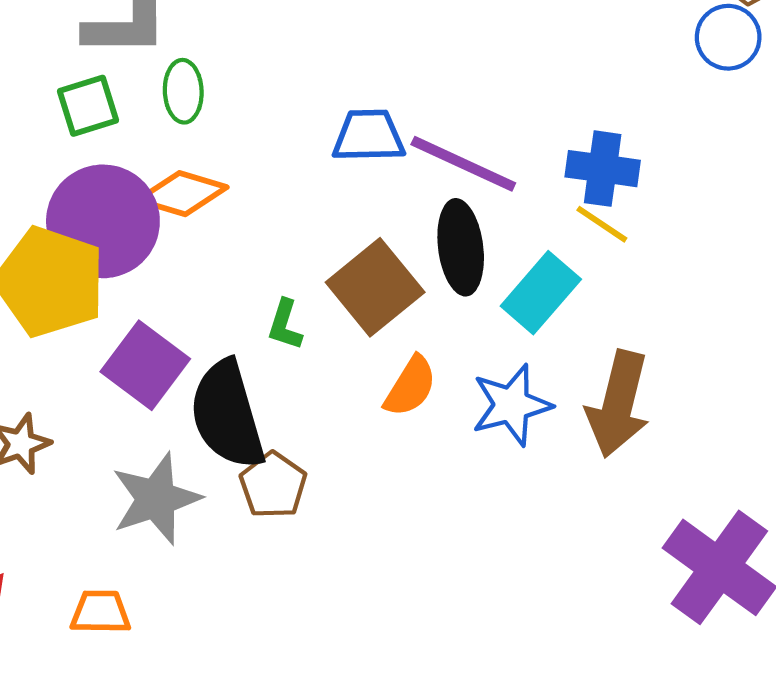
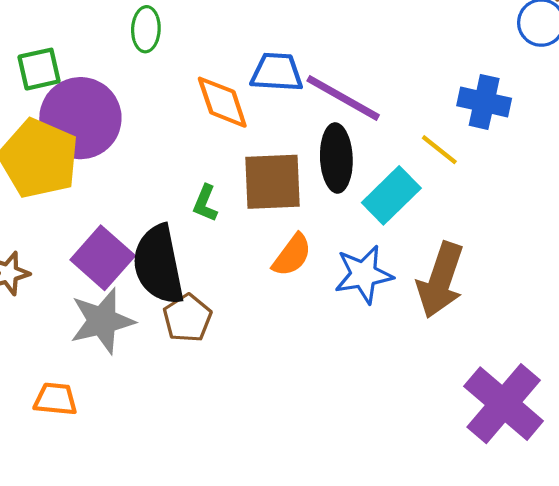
green square: (88, 106) -> (39, 69), moved
blue cross: (603, 169) -> (484, 102), moved
orange diamond: (182, 194) -> (222, 102), moved, turned 50
brown square: (375, 287) -> (272, 182), turned 32
purple square: (145, 365) -> (103, 258), moved

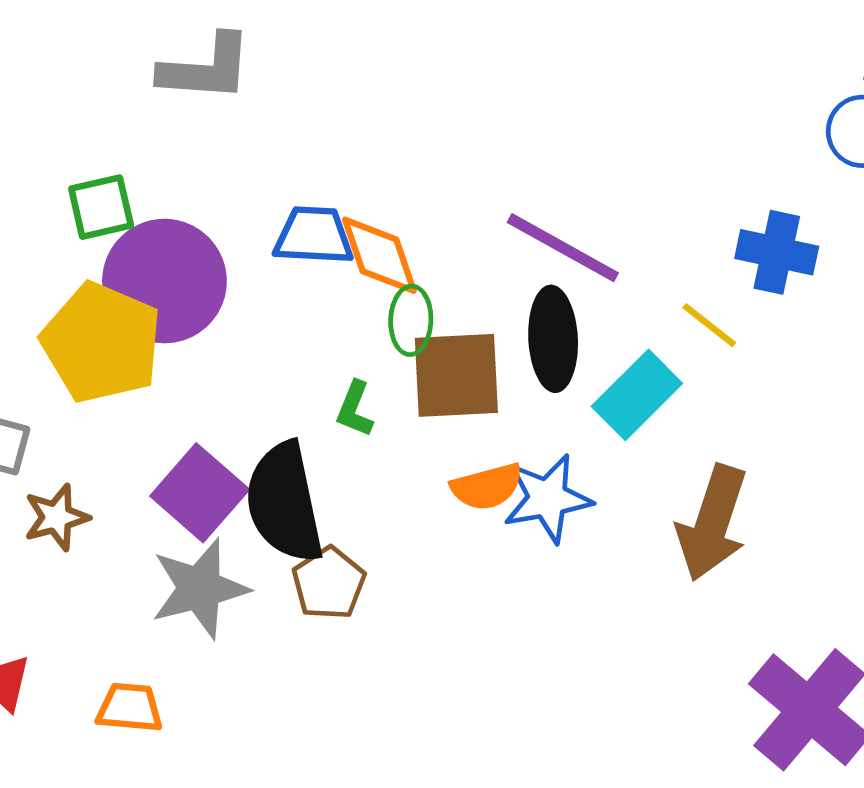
green ellipse: (146, 29) -> (411, 320), moved
blue trapezoid: (277, 72) -> (314, 236), moved
orange semicircle: (292, 255) -> (487, 487), turned 39
blue star: (364, 274) -> (548, 498), moved

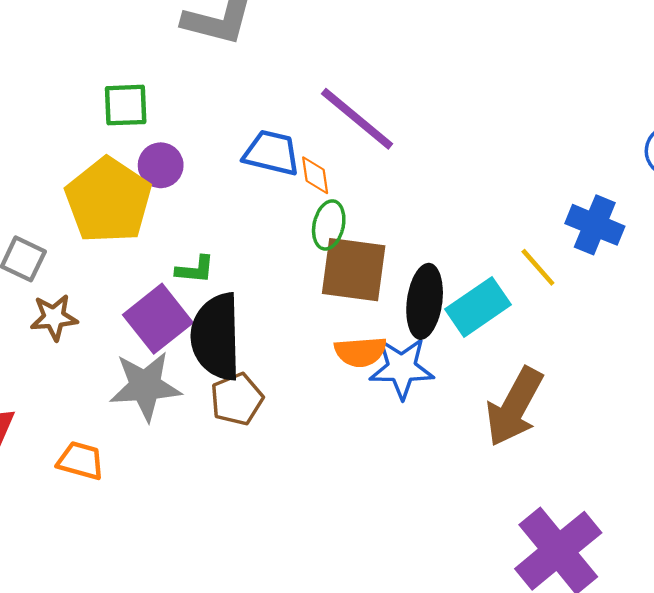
purple line: (563, 248) -> (357, 119), moved
orange diamond: (379, 255) -> (315, 175), size x0.6
purple circle: (164, 281) -> (161, 165), size x0.5
black ellipse: (553, 339) -> (425, 301), moved
green L-shape: (355, 409) -> (195, 269), moved, turned -117

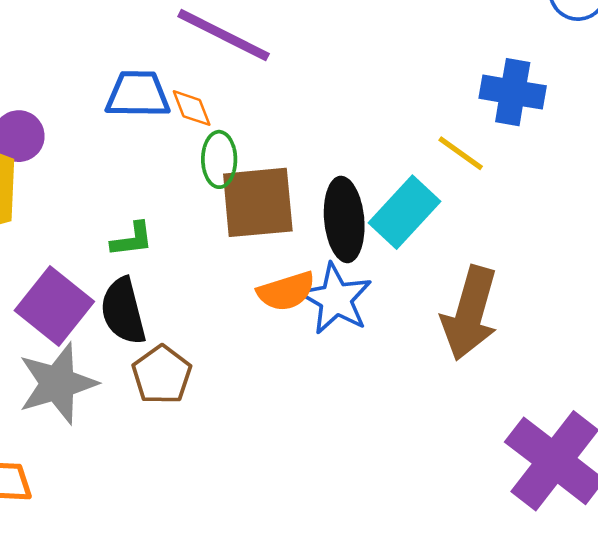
green L-shape: (195, 269) -> (132, 239), moved
black semicircle: (216, 337) -> (123, 311), size x0.7
blue star: (402, 368) -> (336, 299), turned -30

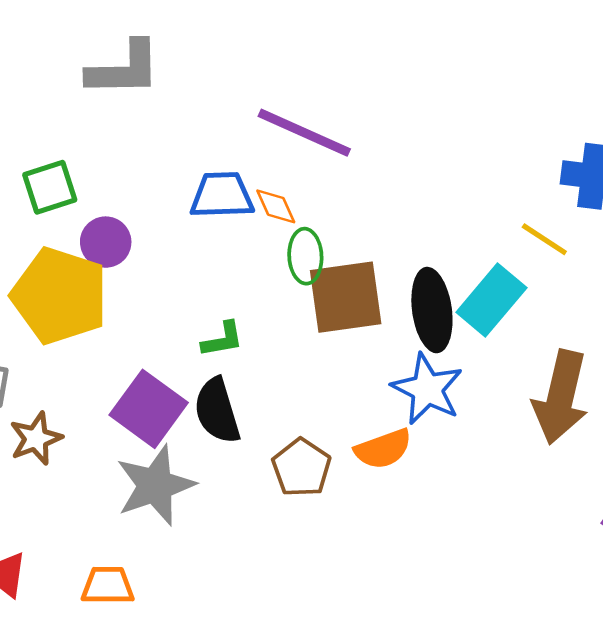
orange semicircle: (286, 291) -> (383, 449), moved
brown pentagon: (162, 375) -> (301, 468), moved

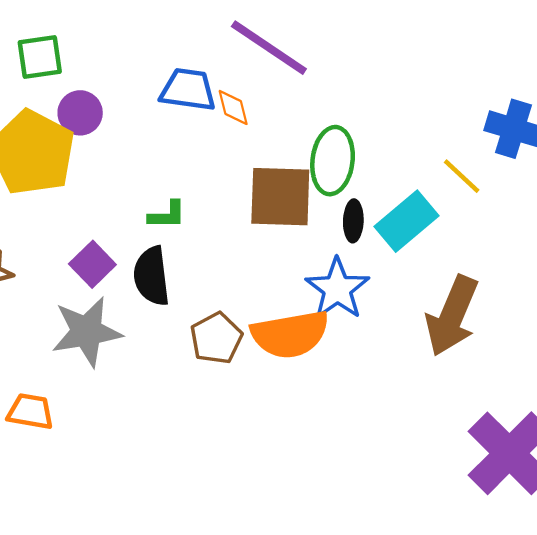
green ellipse: (305, 256) -> (333, 161), moved, size x1.4
black ellipse: (432, 310) -> (353, 221), size x0.6
purple square: (149, 409) -> (92, 264), size x0.7
orange semicircle: (383, 449) -> (290, 334), size x1.5

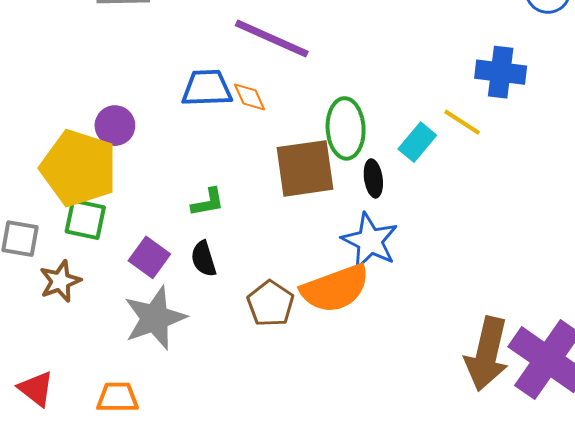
green square: (40, 57) -> (85, 219), moved, turned 30
cyan rectangle: (406, 221) -> (417, 142), moved, size x0.7
black semicircle: (152, 276) -> (204, 259), size x0.7
brown arrow: (452, 316) -> (487, 354), moved

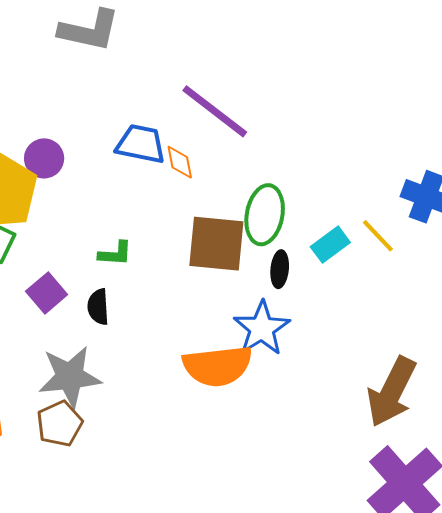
brown pentagon: (271, 304) -> (60, 424), moved
gray star: (155, 318) -> (70, 377), moved
brown arrow: (487, 354) -> (392, 392), moved

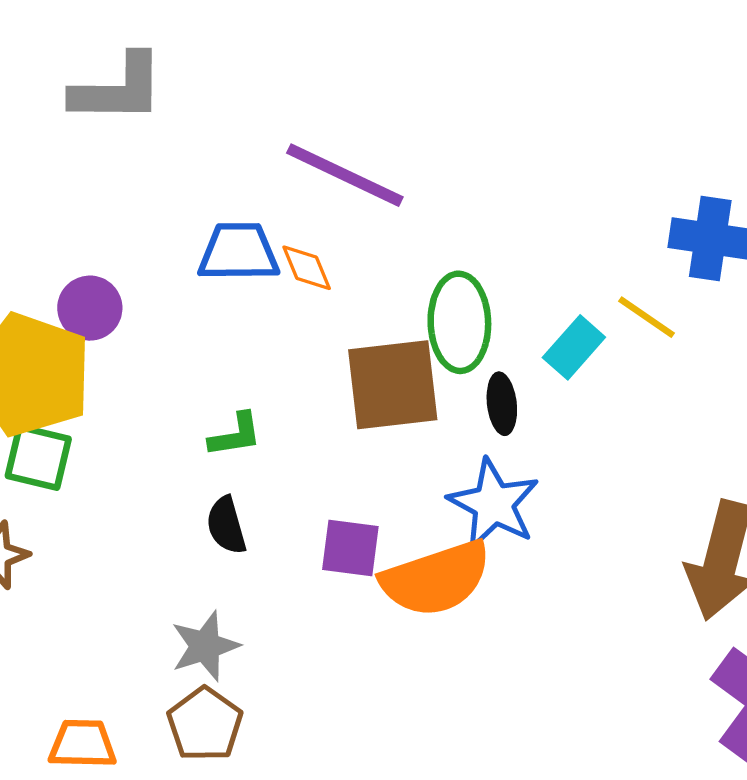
purple square: (47, 293) -> (350, 548), moved, turned -30
gray star: (70, 377) -> (205, 646), size x0.7

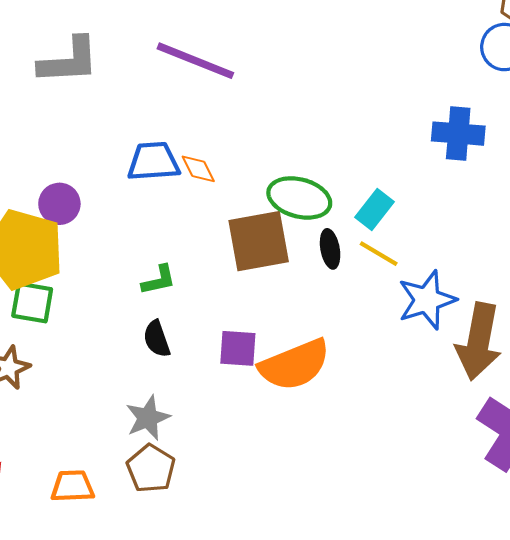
purple line: (345, 175) -> (195, 61), moved
yellow line: (646, 317) -> (379, 254), moved
green ellipse: (459, 322) -> (299, 198), turned -70
blue star: (494, 504) -> (427, 300), moved, turned 30

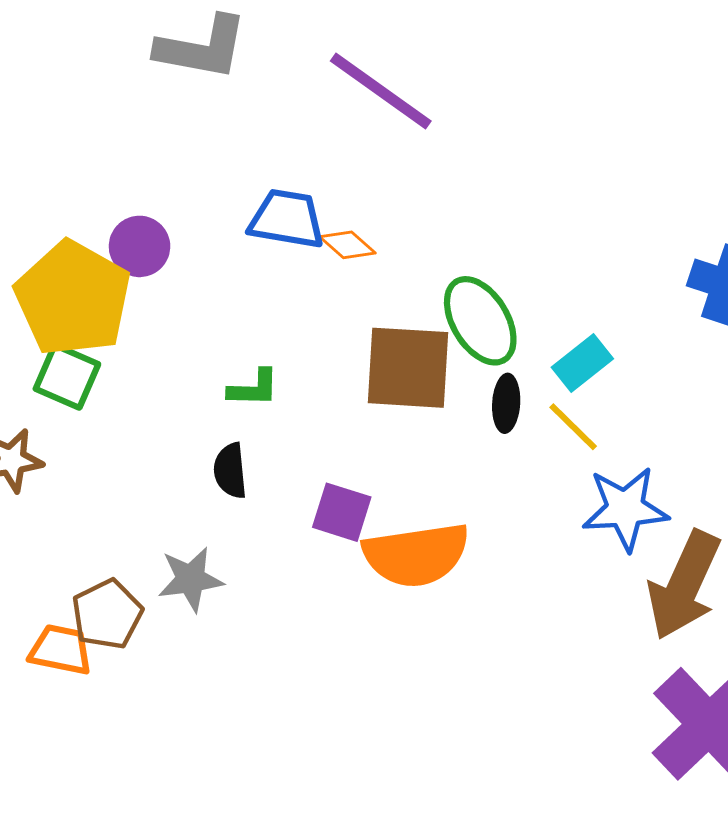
orange diamond: (198, 169) -> (347, 245), turned -36
green ellipse: (299, 198) -> (480, 321), turned 30
brown pentagon: (151, 469) -> (107, 614), moved

